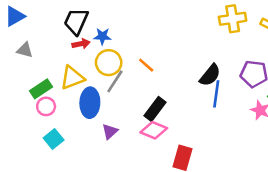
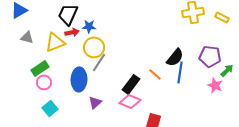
orange line: (146, 65) -> (155, 74), moved
yellow triangle: (72, 78) -> (55, 42), moved

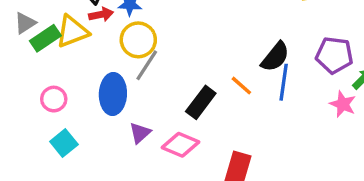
gray triangle: (27, 37) -> (25, 23), turned -48
green rectangle: (40, 68) -> (45, 38), moved
pink diamond: (130, 101) -> (181, 145), moved

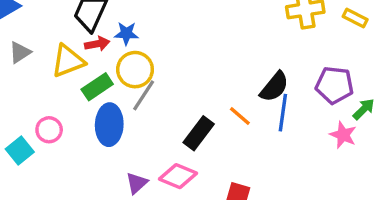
green rectangle: (45, 38) -> (97, 87), moved
purple triangle: (140, 133) -> (137, 183), moved
cyan square: (64, 143) -> (20, 150), moved

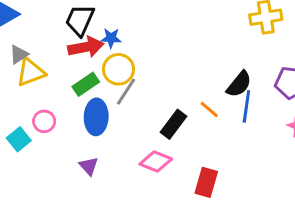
red arrow: (97, 44) -> (86, 47), size x1.6
yellow triangle: (68, 61) -> (31, 72), moved
purple triangle: (137, 183) -> (89, 166), moved, turned -30

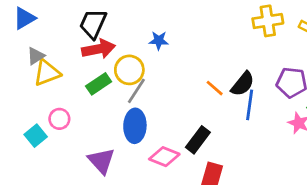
blue star: (111, 38) -> (159, 41), moved
orange line: (209, 109) -> (215, 88), moved
blue ellipse: (96, 117) -> (135, 126), moved
black rectangle: (174, 124) -> (198, 140), moved
purple triangle: (89, 166) -> (101, 161), size x1.5

